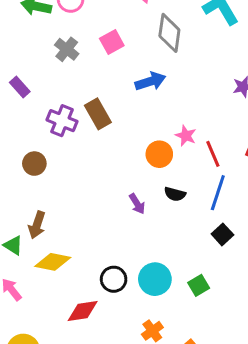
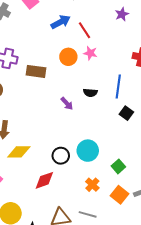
brown rectangle: (98, 114) -> (36, 71), moved, turned -42
orange circle: (159, 154) -> (68, 57), moved
red line: (213, 154) -> (85, 30), moved
green square: (199, 285) -> (118, 166), moved

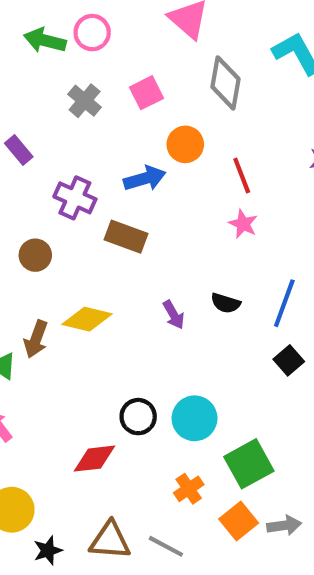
blue arrow: (61, 22) -> (145, 178), moved
orange circle: (68, 57) -> (185, 144), moved
yellow diamond: (19, 152) -> (87, 319), moved
green square: (118, 166) -> (249, 464), size x1.6

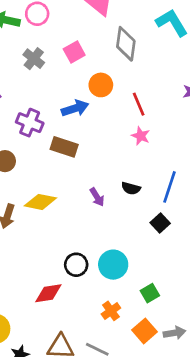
black square: (289, 360) -> (160, 223), moved
green square: (249, 464) -> (150, 293), size x0.6

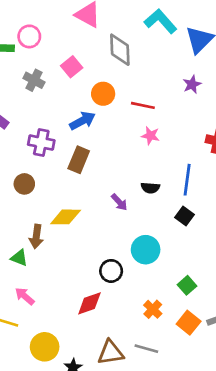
red line: (139, 104) -> (143, 105), turned -45
brown rectangle: (64, 147) -> (79, 160), turned -75
cyan circle: (113, 265) -> (146, 250), moved

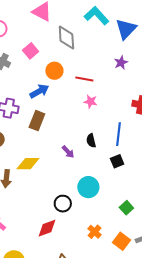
black semicircle: (150, 188) -> (91, 141), turned 72
black square: (185, 216) -> (117, 161), turned 32
green square: (187, 285) -> (126, 208), moved

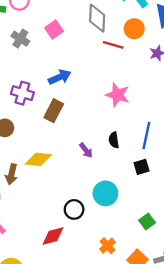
orange circle: (54, 71) -> (134, 29), moved
red line: (84, 79) -> (113, 45), moved
pink star: (90, 102) -> (118, 95), size x1.5

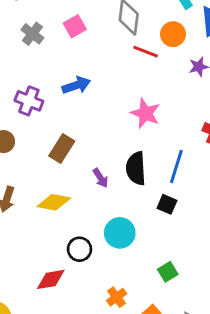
brown rectangle: (54, 111) -> (62, 148), moved
black semicircle: (114, 140) -> (136, 168), size x1.6
yellow diamond: (38, 159) -> (54, 202), moved
black square: (142, 167) -> (167, 204), turned 35

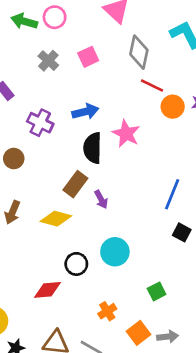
orange circle: (173, 34) -> (173, 107), moved
pink star: (145, 113) -> (126, 134), moved
brown rectangle: (62, 148) -> (75, 184), moved
black semicircle: (136, 168) -> (93, 148), moved
black square: (167, 204) -> (182, 232), moved

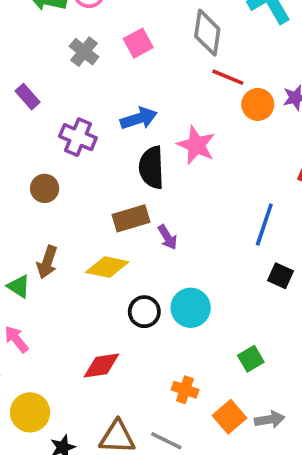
brown rectangle: (75, 184) -> (131, 218), turned 40
black circle: (76, 264) -> (144, 312), moved
orange cross: (107, 311) -> (185, 390), turned -36

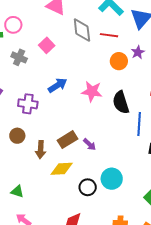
red line: (228, 77) -> (109, 35), moved
black semicircle: (152, 168) -> (121, 102), moved
brown arrow: (47, 262) -> (41, 150), moved

